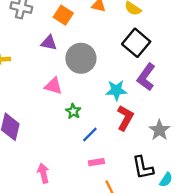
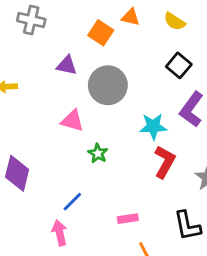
orange square: (63, 15) -> (101, 33), moved
black square: (136, 43) -> (179, 65), size x0.7
blue line: (90, 134) -> (72, 202), moved

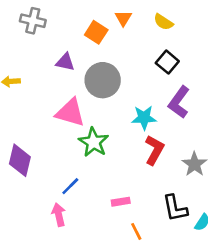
orange triangle: (131, 17) -> (123, 18), turned 48
pink triangle: (72, 121) -> (70, 112), size x1.4
green star: (98, 153) -> (94, 142), size x1.6

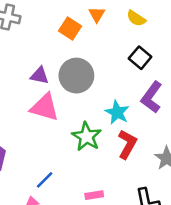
purple triangle: (65, 62) -> (40, 76), moved
cyan star: (144, 118) -> (117, 112), turned 30
green star: (94, 142) -> (87, 137), moved

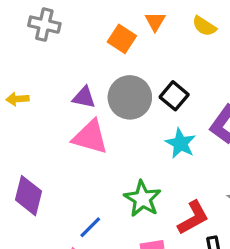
black square: (140, 58) -> (174, 96), moved
green star: (87, 137) -> (143, 199), moved
red L-shape: (127, 144) -> (193, 218), moved, turned 32

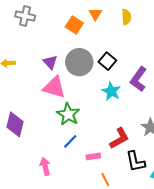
yellow semicircle: (204, 26) -> (126, 17), turned -126
purple triangle: (84, 97) -> (50, 62), turned 35
green star: (143, 199) -> (68, 114), moved
blue line: (90, 227) -> (70, 141), moved

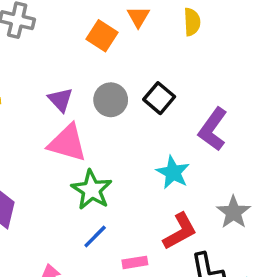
gray circle: (79, 62) -> (111, 100), size x0.7
cyan star: (111, 91) -> (173, 172), moved

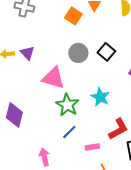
purple triangle: (60, 100) -> (27, 53), moved
cyan star: (173, 172) -> (100, 97), moved

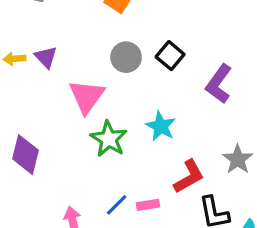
pink triangle: (53, 78) -> (87, 96), turned 50
blue line: (69, 132) -> (117, 205), moved

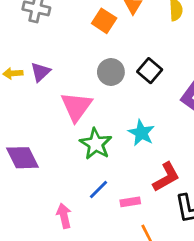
purple triangle: (46, 57) -> (40, 72), turned 30
purple diamond: (25, 155) -> (22, 158), turned -40
blue line: (117, 205) -> (98, 189), moved

